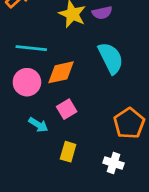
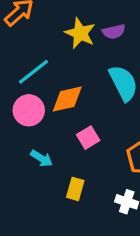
cyan line: (31, 48) -> (34, 72), turned -44
pink square: (67, 109) -> (88, 138), moved

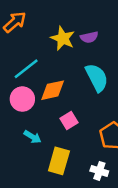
yellow rectangle: (75, 189) -> (59, 161), size x1.5

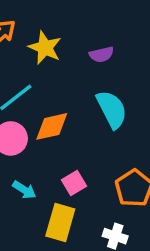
yellow star: (63, 38) -> (45, 48), moved
pink square: (69, 120) -> (74, 183), moved

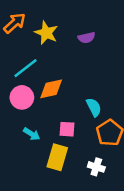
cyan semicircle: (112, 109) -> (94, 107), moved, size x0.7
pink square: (74, 183) -> (67, 129), turned 35

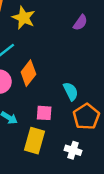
purple semicircle: (87, 38) -> (80, 23), moved, turned -42
orange diamond: (51, 89) -> (28, 73), turned -40

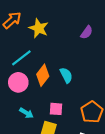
cyan semicircle: (71, 91) -> (66, 75), moved

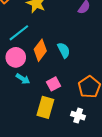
pink square: (56, 109) -> (54, 84), turned -32
cyan arrow: (26, 113) -> (23, 79), moved

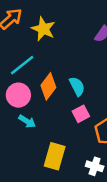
pink square: (54, 84) -> (81, 114), moved

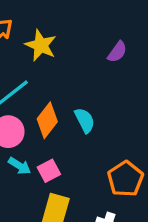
pink square: (81, 114) -> (49, 171), moved

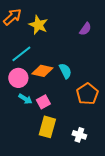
orange diamond: (47, 120) -> (42, 71), turned 65
orange pentagon: (125, 179) -> (87, 94), moved

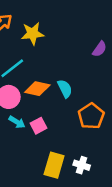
yellow star: (38, 25) -> (33, 34), turned -30
purple semicircle: (85, 29) -> (100, 49), moved
yellow rectangle: (47, 127) -> (54, 165), moved

